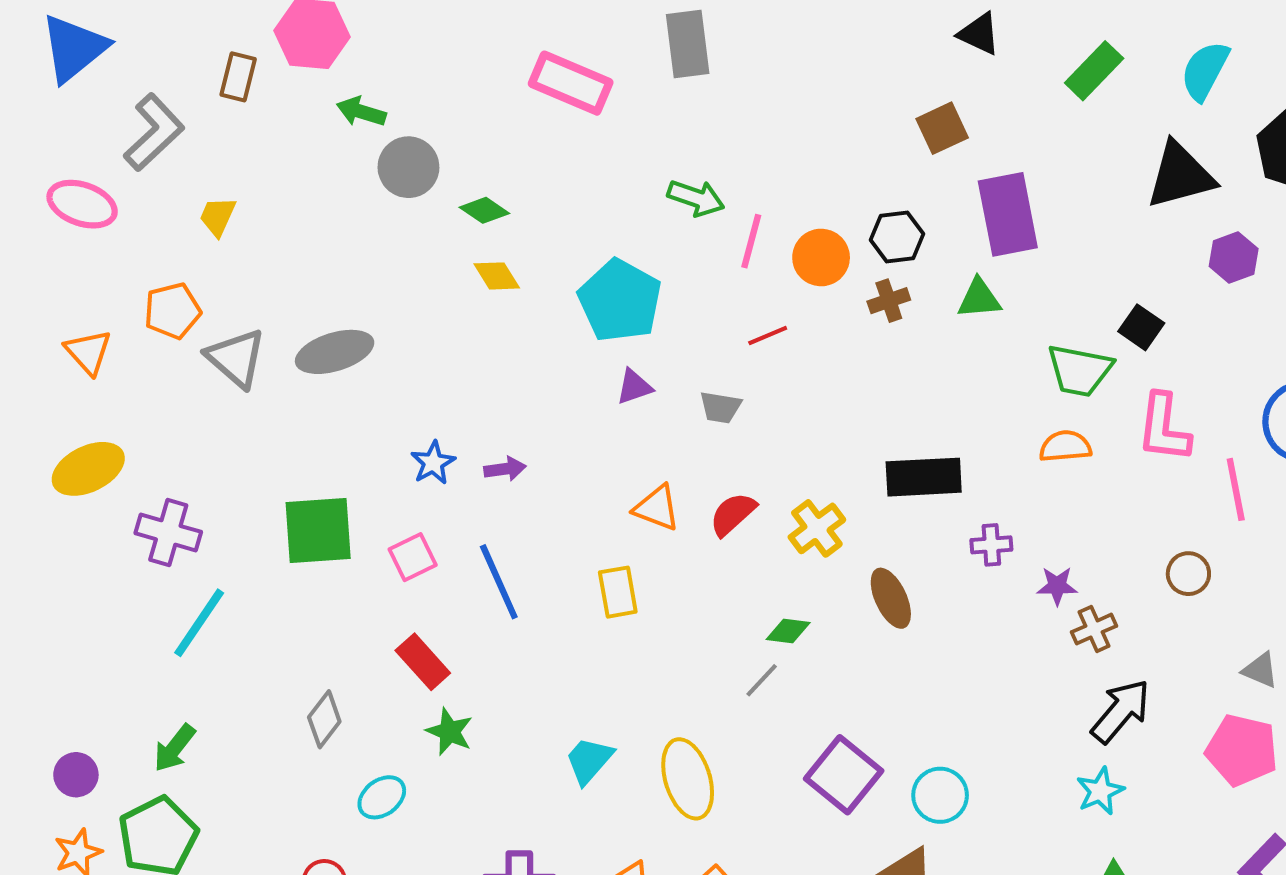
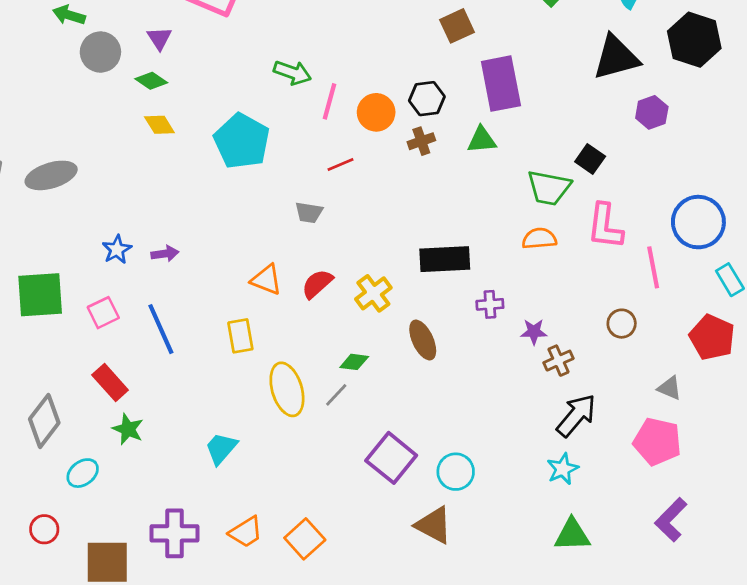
purple triangle: (634, 387) -> (159, 38), moved, turned -44
gray diamond: (324, 719) -> (44, 421), size x1.4
yellow ellipse: (688, 779) -> (287, 389), moved

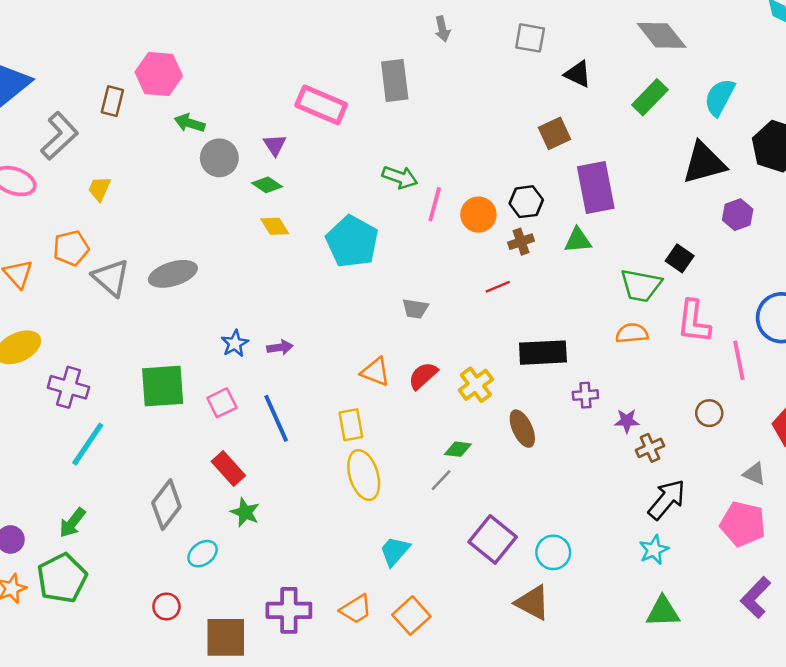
red line: (340, 164) -> (498, 287), moved
yellow ellipse: (287, 389) -> (364, 475), moved
cyan trapezoid: (221, 448) -> (395, 551), moved

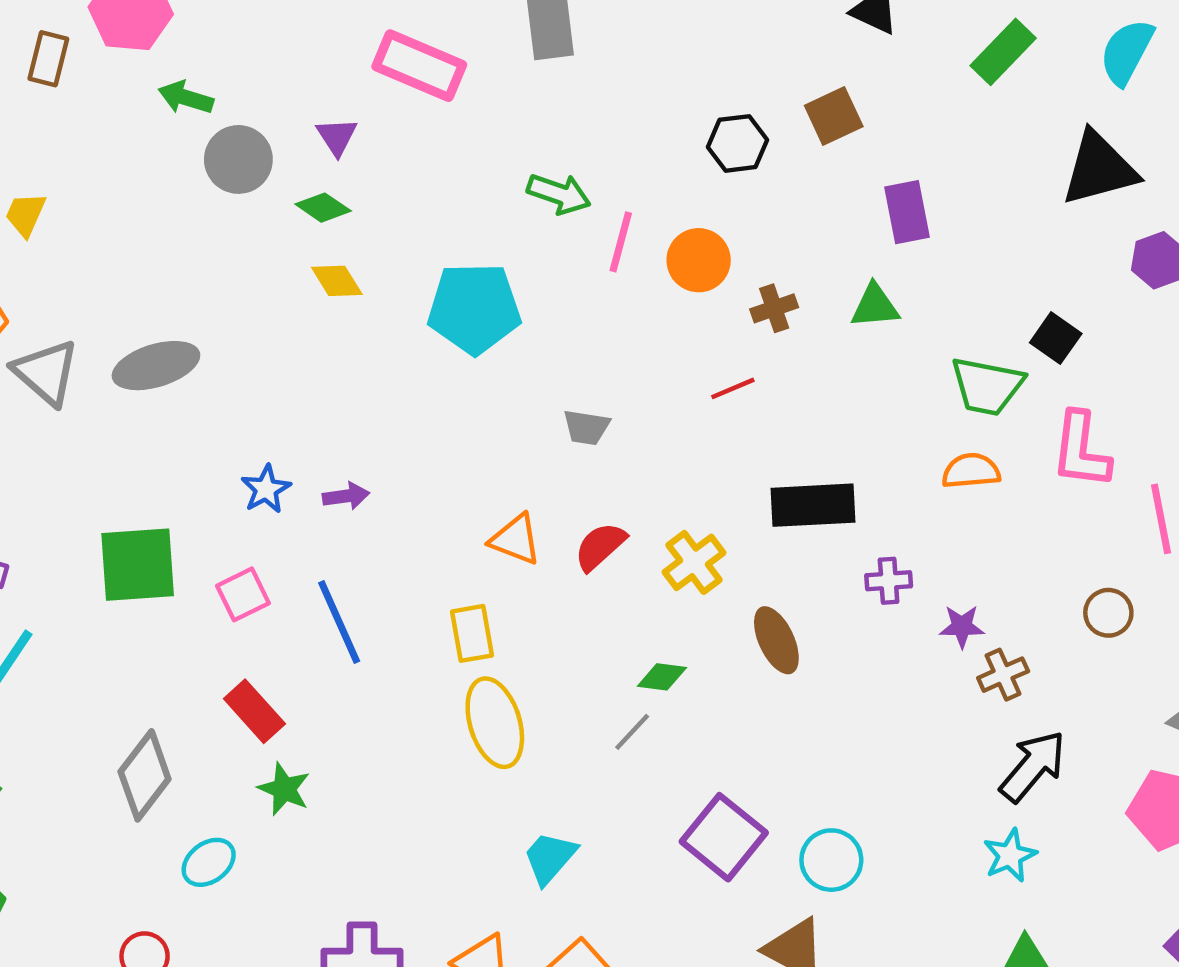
purple rectangle: (596, 187) -> (907, 212), size x0.7
black hexagon: (526, 202) -> (737, 143), moved
cyan pentagon: (352, 242) -> (474, 308), turned -30

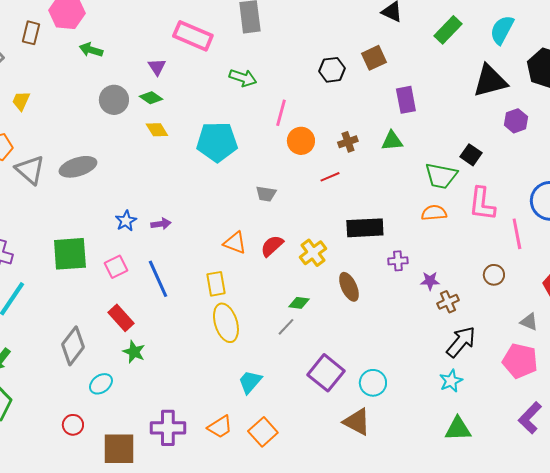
gray circle: (238, 159) -> (114, 100), moved
green arrow: (559, 194) -> (243, 78), moved
orange circle: (699, 260) -> (301, 141), moved

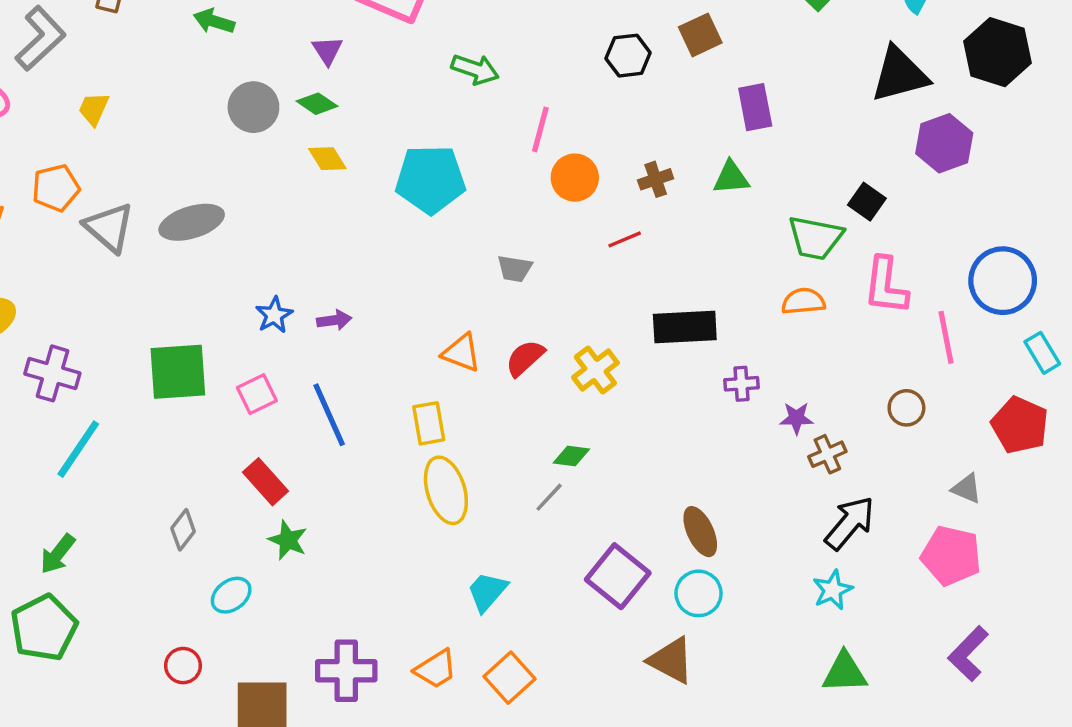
purple hexagon: (516, 121) -> (944, 143), size x1.4
brown ellipse: (349, 287) -> (700, 532), moved
gray diamond: (73, 346) -> (183, 530), size x0.6

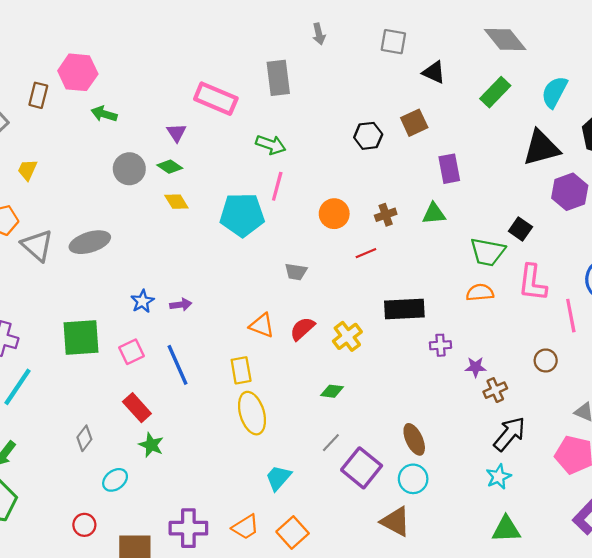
pink line: (540, 129) -> (277, 186), moved
gray line: (549, 497) -> (331, 443), moved

